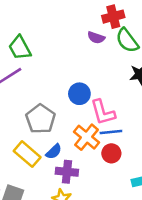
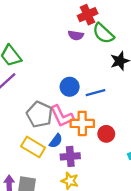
pink L-shape: (103, 112) -> (62, 116), moved
blue line: (111, 132) -> (95, 93), moved
orange cross: (87, 137) -> (82, 123), turned -30

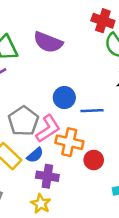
red cross: (88, 15) -> (103, 21), turned 30
purple semicircle: (76, 35) -> (48, 42), moved, size x1.6
pink L-shape: (62, 116) -> (48, 129), turned -110

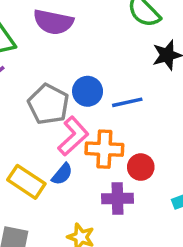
gray pentagon: (23, 121) -> (48, 104), moved
purple cross: (47, 176) -> (118, 198), moved

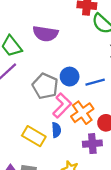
orange cross: (104, 149) -> (82, 113), turned -35
blue semicircle: (62, 174) -> (56, 130), turned -40

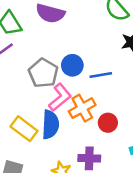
blue semicircle: (56, 130) -> (50, 125), size x1.6
purple cross: (92, 144) -> (89, 158), moved

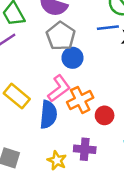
gray pentagon: (43, 73) -> (61, 36), moved
blue line: (101, 75) -> (108, 28), moved
yellow rectangle: (24, 129) -> (17, 96), moved

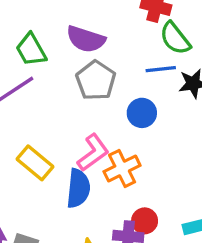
blue circle: (72, 58) -> (142, 113), moved
red circle: (105, 115) -> (145, 221), moved

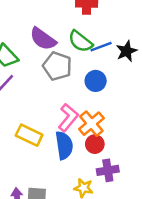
green semicircle: (175, 38) -> (80, 41), moved
purple semicircle: (86, 39) -> (43, 39), turned 32
red circle: (145, 221) -> (95, 144), moved

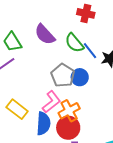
blue line: (101, 47) -> (90, 51), turned 60
gray pentagon: (57, 66) -> (63, 75), moved
red circle: (95, 144) -> (68, 128), size x1.5

